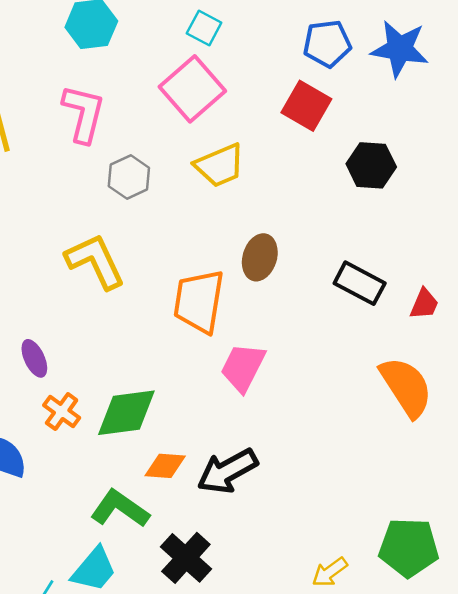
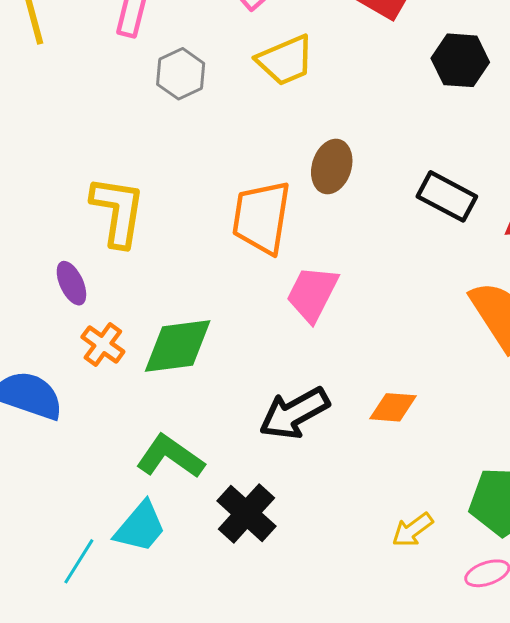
yellow L-shape: (95, 261) -> (118, 211), moved, turned 34
orange diamond: (165, 466) -> (393, 407), moved

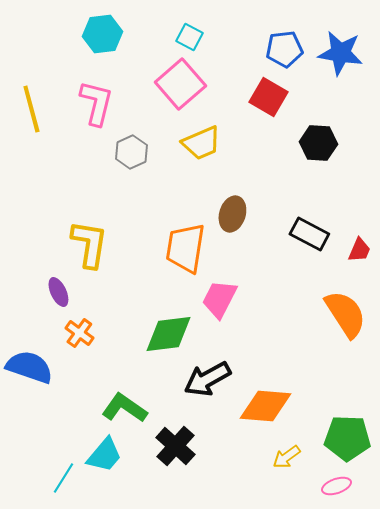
green diamond: (178, 346) -> (168, 334), moved
orange diamond: (393, 407) -> (265, 406), moved, size x1.6

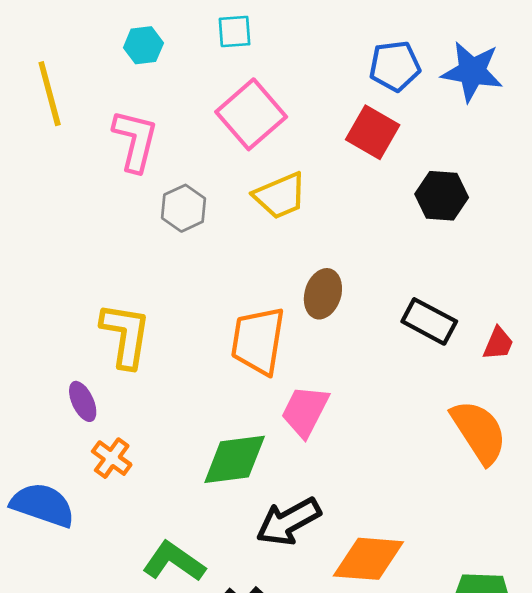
cyan hexagon: (102, 34) -> (143, 45), size x0.7
cyan square: (189, 37) -> (235, 31), moved, turned -32
yellow line: (31, 109) -> (50, 94), moved

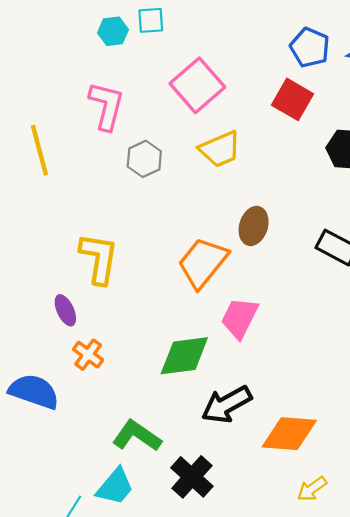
cyan square: (235, 31) -> (151, 20), moved
blue pentagon: (395, 66) -> (310, 47), turned 30
yellow line: (50, 94) -> (39, 150), moved
orange trapezoid: (258, 341) -> (203, 263), turned 30

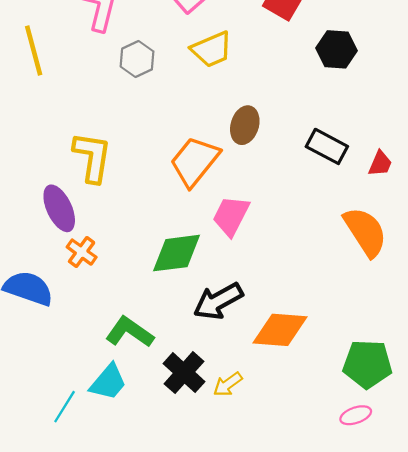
purple ellipse: (65, 310) -> (59, 208), size x1.5
yellow arrow: (312, 489) -> (228, 384), moved

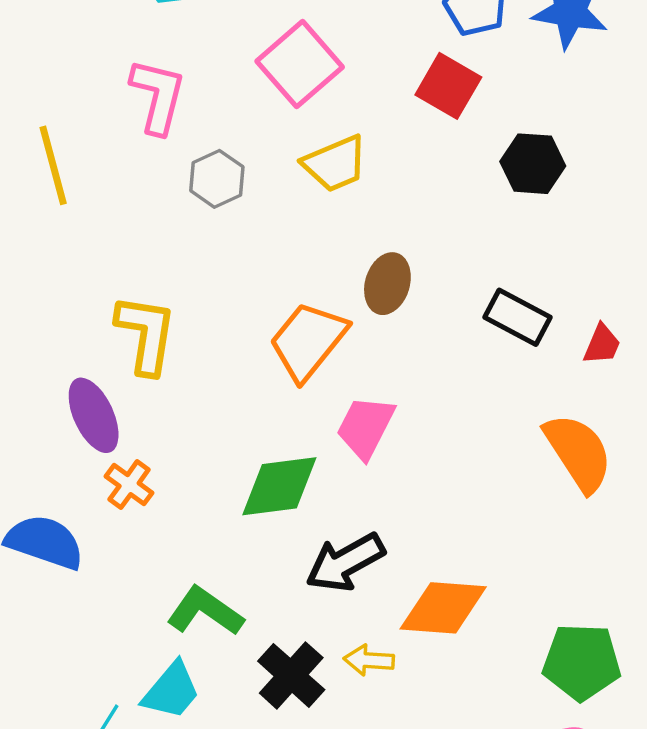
yellow arrow: (228, 384) -> (369, 660), moved, turned 40

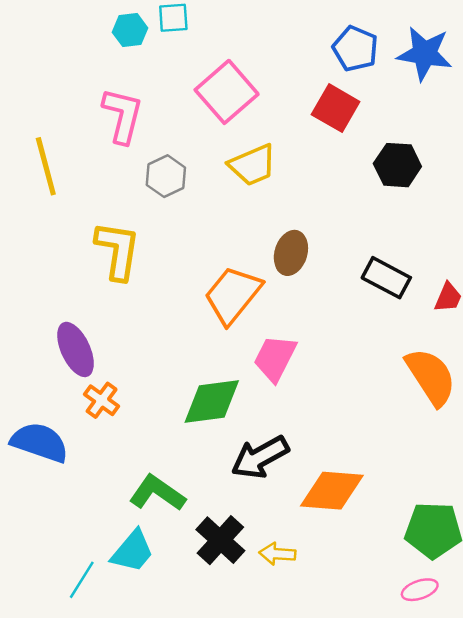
yellow L-shape: (146, 334) -> (118, 250), moved
yellow arrow: (369, 660) -> (277, 554), moved

